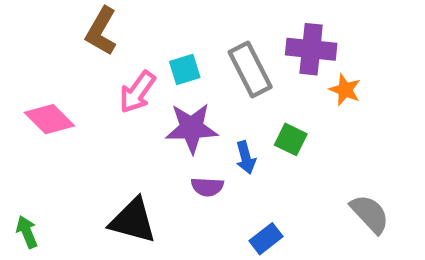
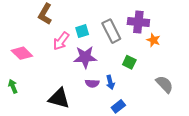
blue arrow: (246, 157) -> (110, 82), moved
gray semicircle: (370, 214) -> (164, 84), moved
green arrow: (27, 232) -> (13, 86), moved

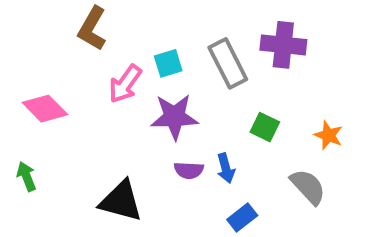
orange star: (153, 40) -> (328, 135), moved
gray semicircle: (164, 84) -> (308, 187), moved

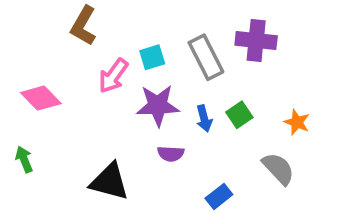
green square: (265, 127) -> (239, 115), turned 30
blue arrow: (226, 168) -> (204, 118), moved

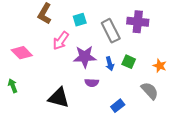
cyan square: (152, 57) -> (80, 20), moved
green square: (239, 115) -> (129, 62), turned -32

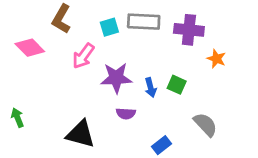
gray rectangle: (111, 31) -> (144, 22), moved, turned -60
pink diamond: (22, 53) -> (30, 48), moved
orange star: (160, 66) -> (216, 59), moved

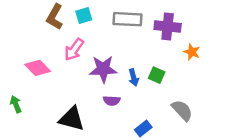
cyan square: (109, 27) -> (84, 16), moved
pink diamond: (30, 48) -> (38, 68), moved

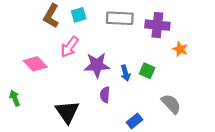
purple semicircle: (112, 101) -> (105, 95), turned 91
black triangle: (72, 119) -> (67, 112), turned 40

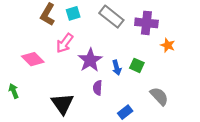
gray rectangle: (120, 18) -> (111, 17), turned 35
purple star: (97, 65) -> (90, 60), turned -30

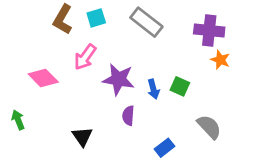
purple cross: (146, 23) -> (209, 31), moved
purple star: (90, 60) -> (119, 79), turned -30
black triangle: (62, 104) -> (82, 137), size x0.7

